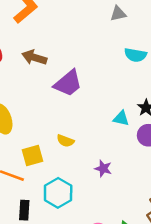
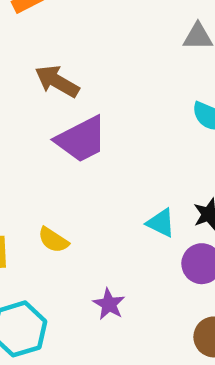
brown arrow: (34, 57) -> (57, 81), moved

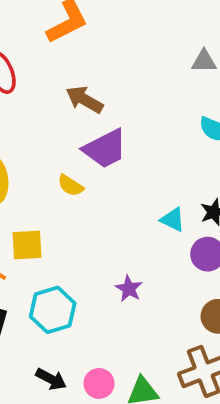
yellow semicircle: (53, 240) -> (70, 186), moved

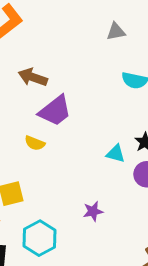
purple star: (129, 289) -> (93, 211), turned -30

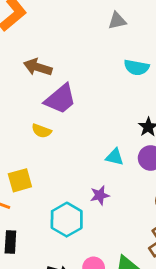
cyan triangle: (116, 154) -> (115, 157), moved
cyan hexagon: (39, 238) -> (67, 220), moved

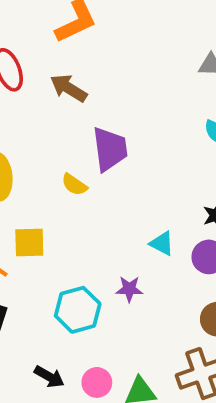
brown arrow: (38, 67) -> (69, 88), moved
purple trapezoid: (60, 99) -> (110, 149), turned -72

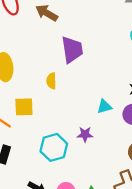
yellow semicircle: (74, 185) -> (51, 81), moved, turned 56
cyan triangle: (162, 244) -> (104, 107), turned -42

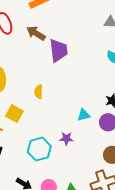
purple trapezoid: (72, 50) -> (58, 50), moved
yellow square: (24, 107) -> (14, 114), turned 30

